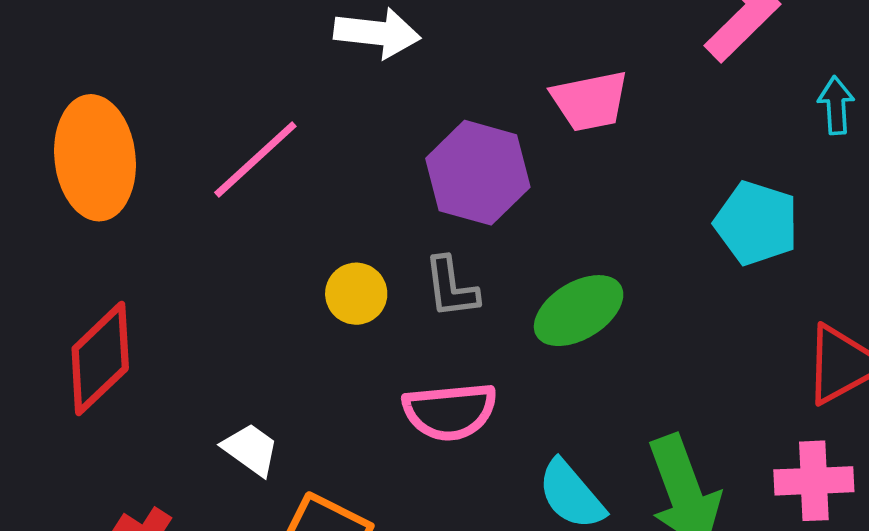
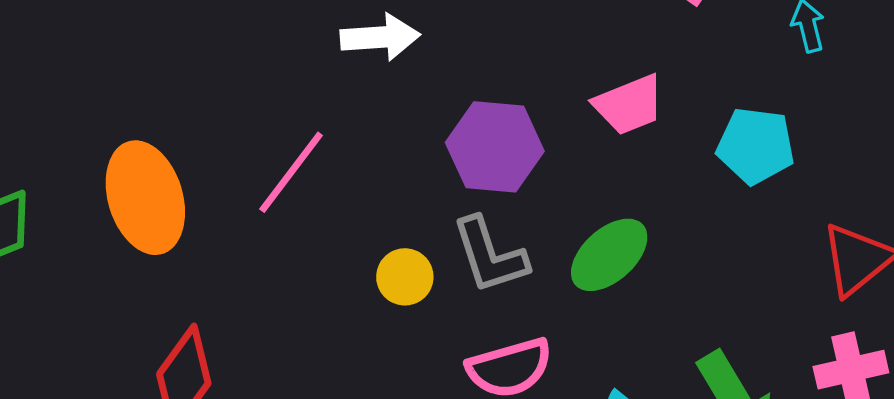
pink trapezoid: (590, 101) -> (629, 105), moved
gray L-shape: (451, 287) -> (490, 255), size x1.4

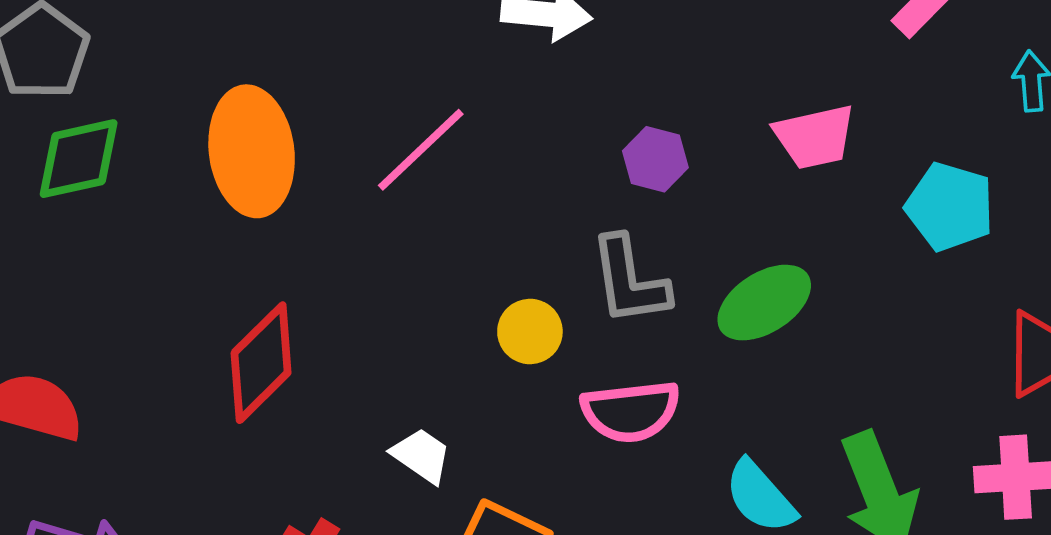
purple hexagon: (495, 147) -> (655, 159), size x0.6
yellow circle: (405, 277) -> (530, 331), moved

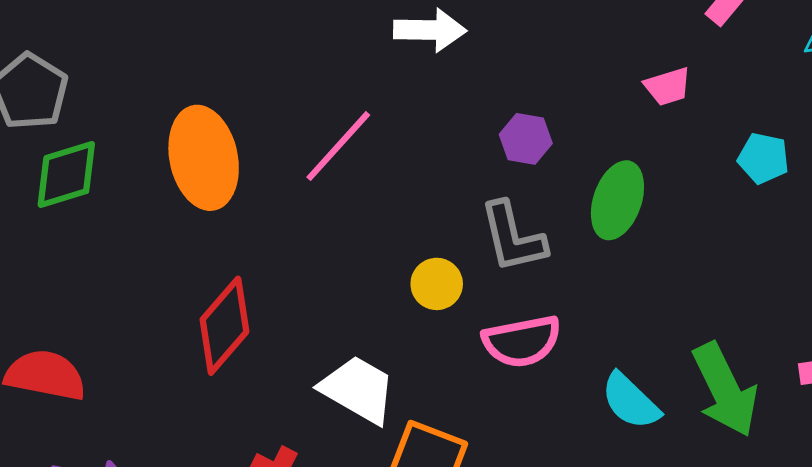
pink trapezoid: (815, 137) -> (668, 86), moved, size x0.7
cyan pentagon: (950, 207) -> (763, 158), size x0.7
green ellipse: (764, 303) -> (617, 200), moved, turned -34
white trapezoid: (421, 455) -> (358, 389), size x1.6

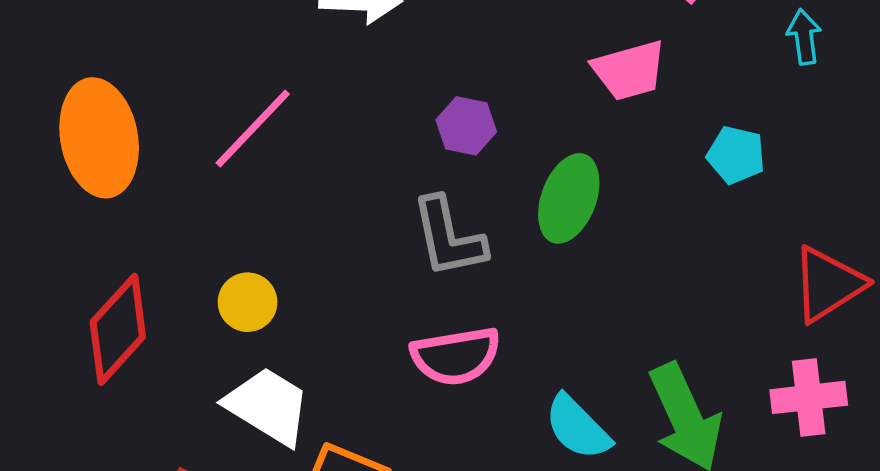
pink trapezoid: (668, 86) -> (629, 70), size x1.4
yellow circle: (437, 284) -> (248, 302), moved

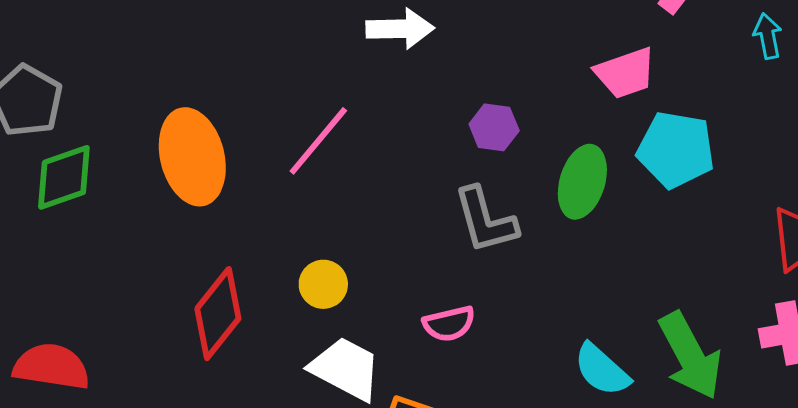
cyan pentagon: (736, 155) -> (676, 150), moved, size x1.6
pink semicircle: (456, 356) -> (449, 324), moved, size x0.7

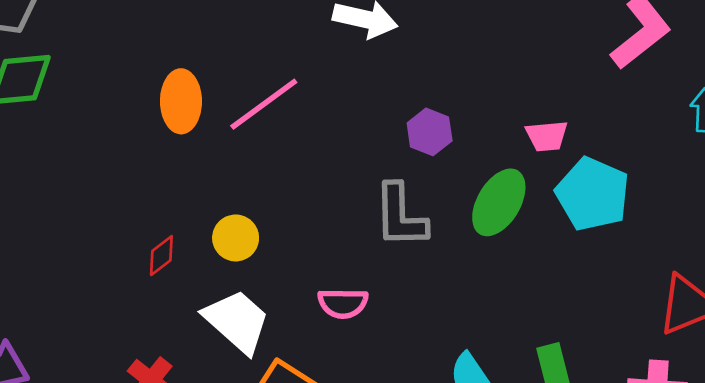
pink trapezoid: (625, 73) -> (547, 136), moved, size x0.7
orange ellipse: (192, 157) -> (181, 101), moved, size x0.7
red diamond: (218, 314) -> (161, 256), moved, size x0.5

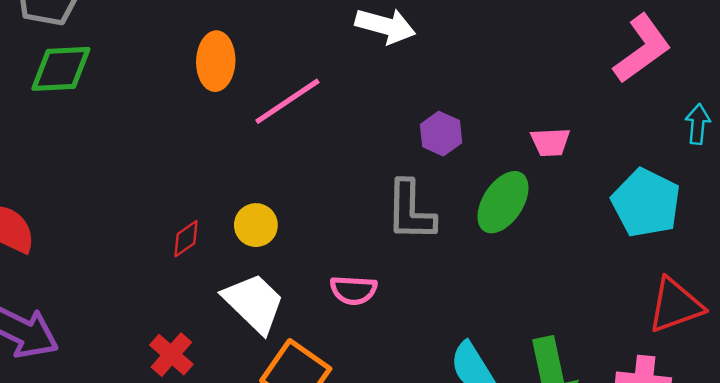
orange ellipse: (181, 101) -> (216, 61), moved
cyan pentagon: (593, 194) -> (646, 203), moved

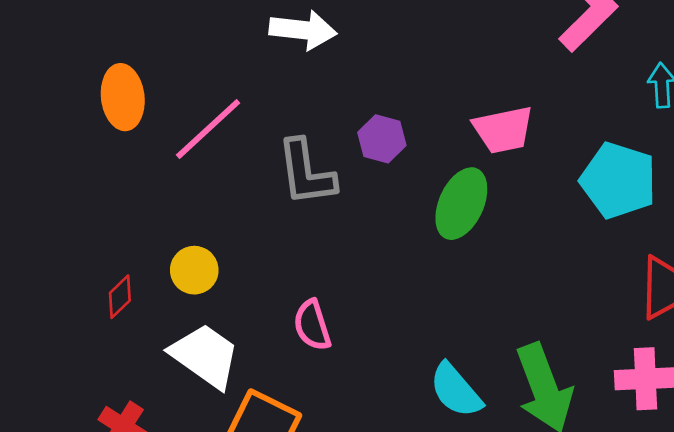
pink trapezoid: (550, 142) -> (503, 130), size x1.4
gray L-shape: (410, 211) -> (306, 173), moved
pink semicircle: (354, 290) -> (312, 325), turned 78

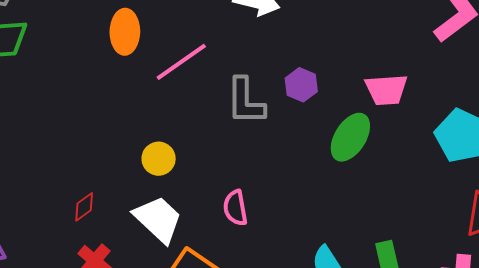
red diamond: (120, 297) -> (84, 207), moved

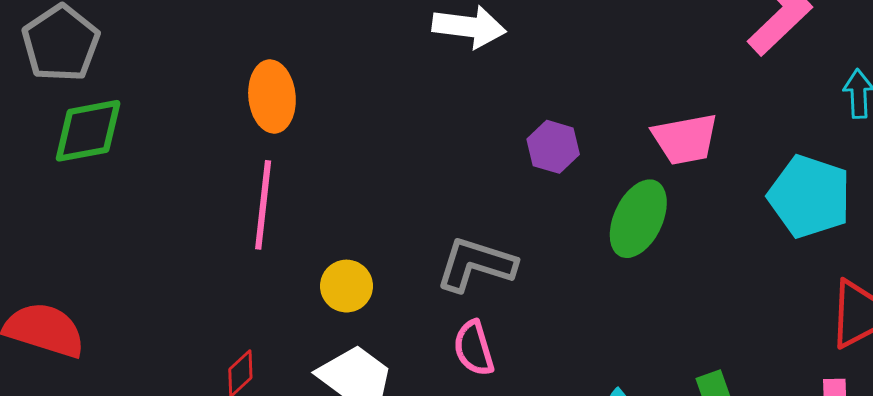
pink line: (181, 62) -> (263, 205), moved, turned -42
gray L-shape: (245, 101) -> (476, 264), moved, turned 114

